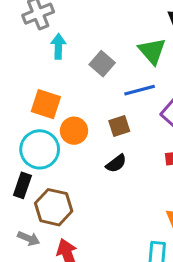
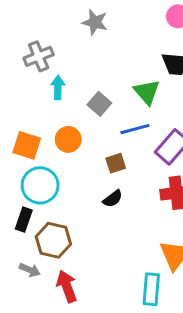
orange square: (46, 104) -> (27, 145), moved
orange circle: (74, 131) -> (68, 139), moved

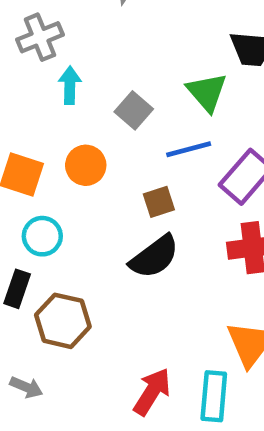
cyan circle: (40, 185) -> (42, 236), size x0.7
black semicircle: (113, 199) -> (154, 257), size x1.6
gray arrow: (30, 270) -> (26, 387), moved
red arrow: (67, 286) -> (152, 392), moved, turned 52

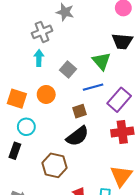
gray cross: (40, 37) -> (42, 32), moved
brown hexagon: (63, 321) -> (54, 165), moved

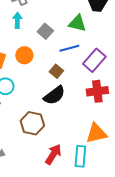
green triangle: (101, 61) -> (77, 23), turned -36
brown square: (80, 111) -> (56, 71), turned -32
orange triangle: (121, 176) -> (96, 133), turned 40

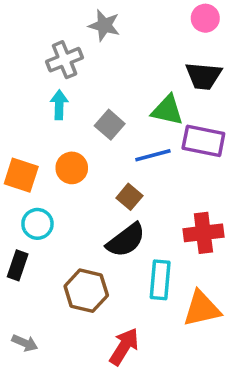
purple rectangle: (94, 60) -> (203, 141), moved, turned 60
cyan rectangle: (80, 156) -> (160, 280), moved

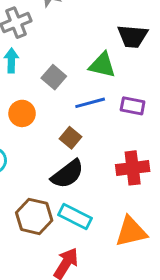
purple rectangle: (203, 141) -> (133, 106), moved, size x0.7
cyan rectangle: (160, 280) -> (75, 216), moved, turned -68

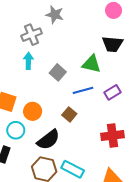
purple rectangle: (133, 106) -> (112, 92), turned -42
orange circle: (22, 113) -> (33, 111), moved
black semicircle: (67, 174) -> (48, 140), moved

